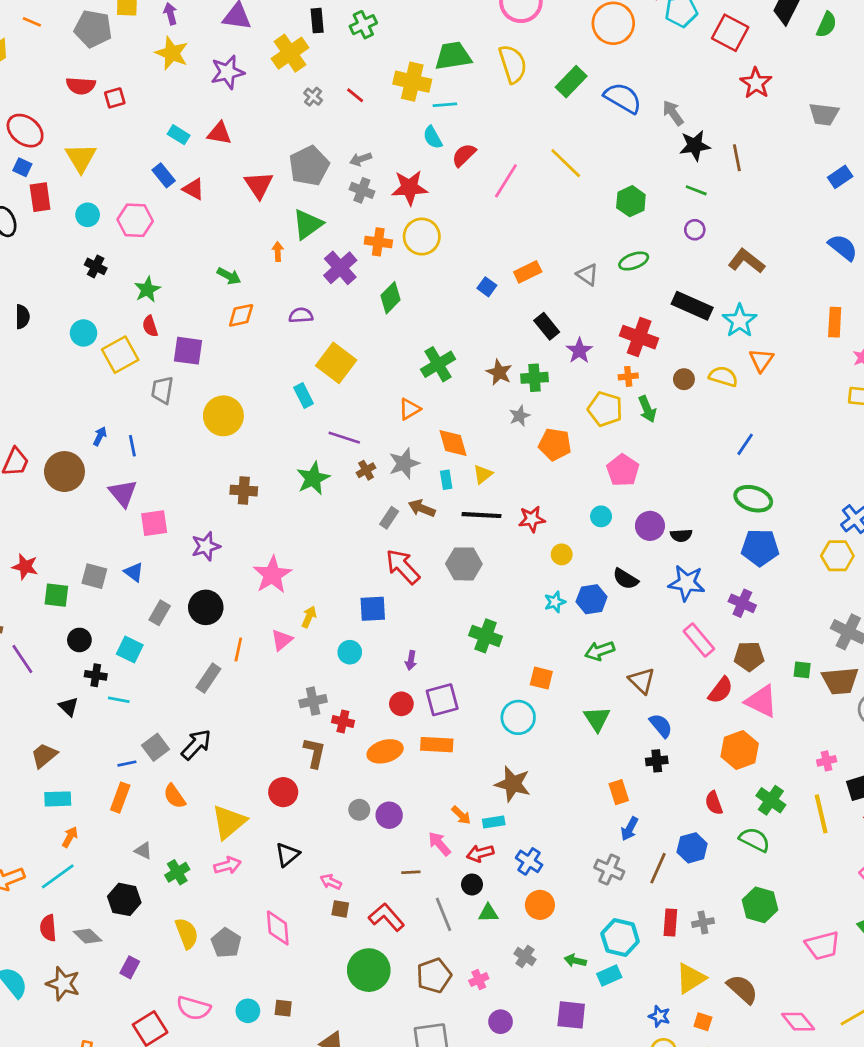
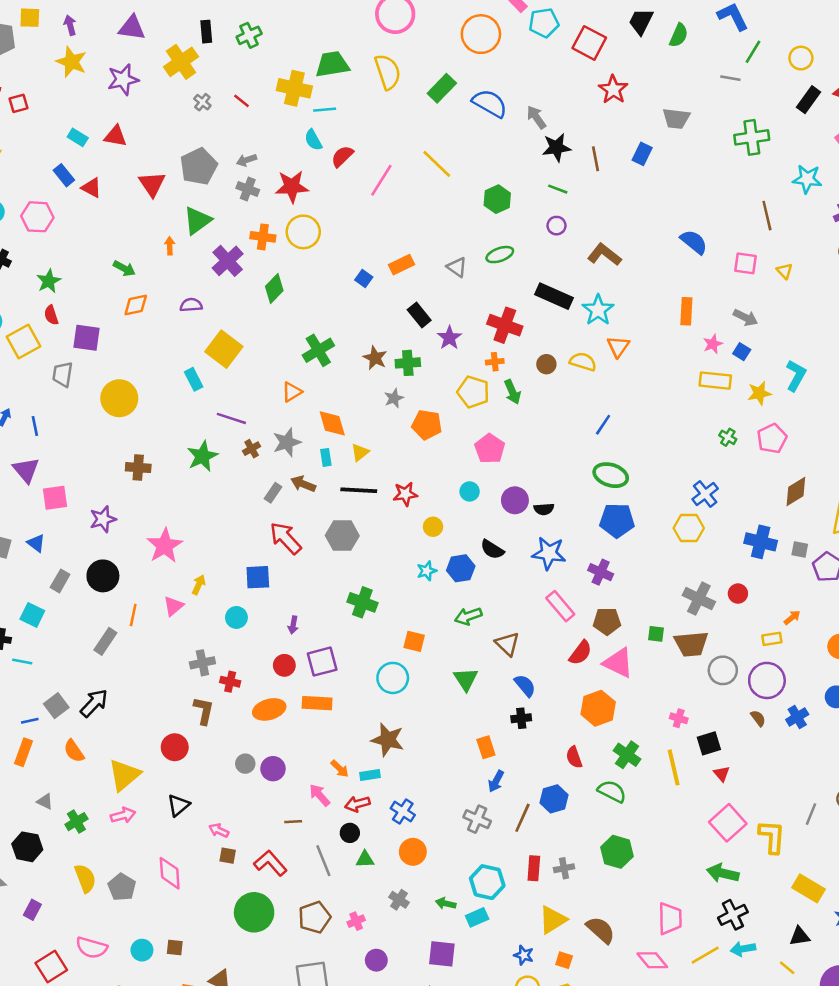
blue rectangle: (840, 177) -> (642, 154), moved, turned -30
pink cross: (827, 761) -> (679, 718), turned 30
pink trapezoid: (822, 946) -> (670, 919), moved, turned -76

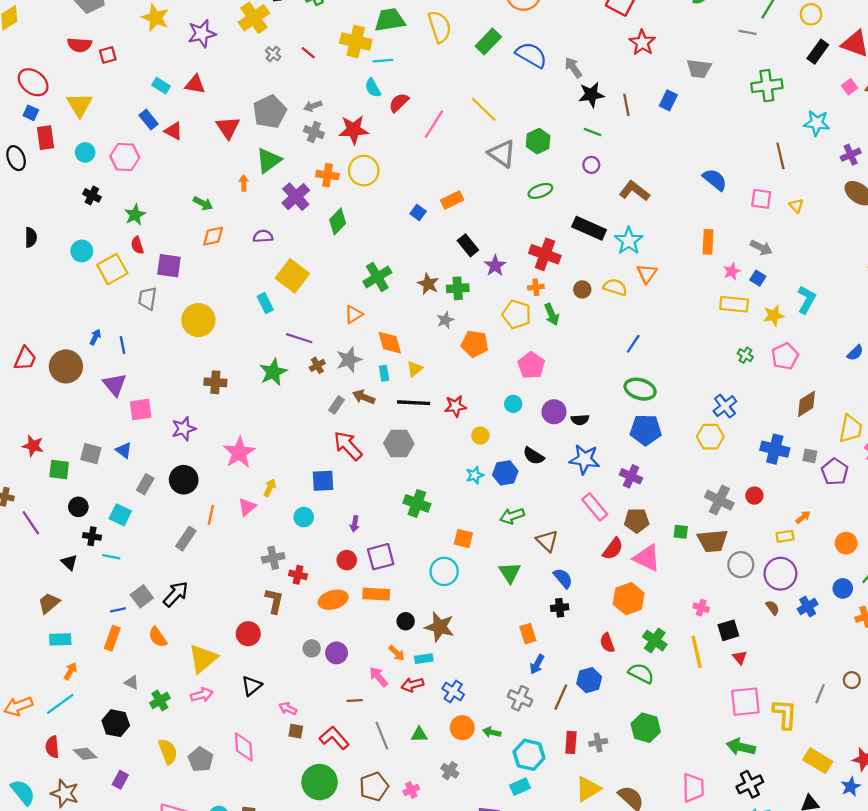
gray triangle: (457, 267) -> (502, 154), moved, size x1.5
pink square: (728, 823) -> (745, 702), turned 36
black circle: (350, 833) -> (406, 621), moved
green arrow: (446, 903) -> (492, 732), moved

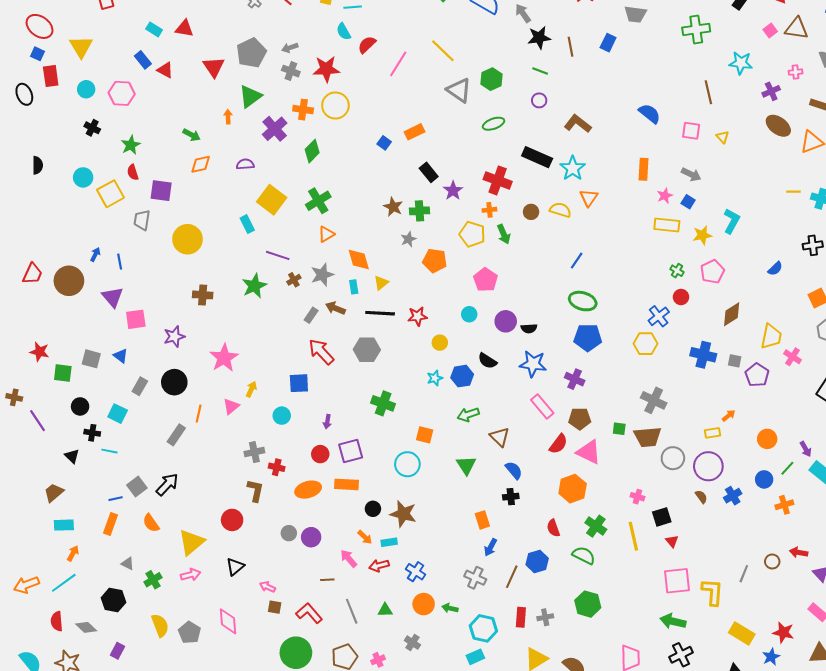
green cross: (377, 277) -> (318, 201), moved
red circle: (754, 496) -> (681, 297), moved

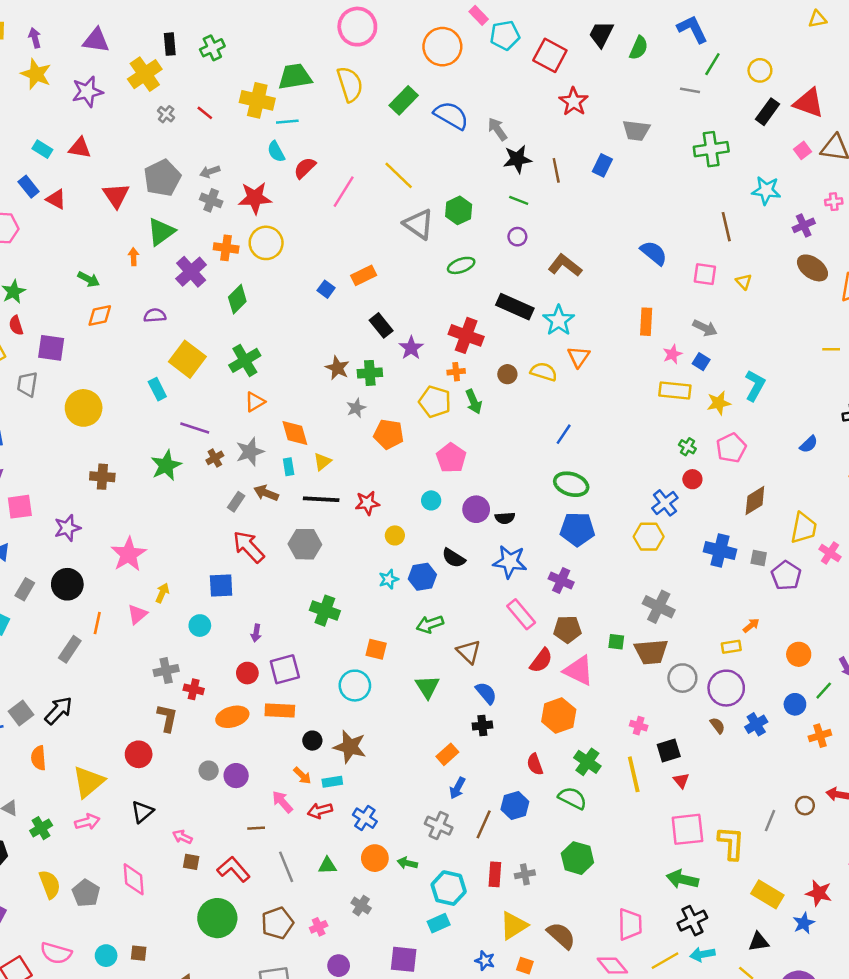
orange rectangle: (482, 520) -> (447, 754), turned 66
orange semicircle: (151, 523) -> (39, 758), turned 30

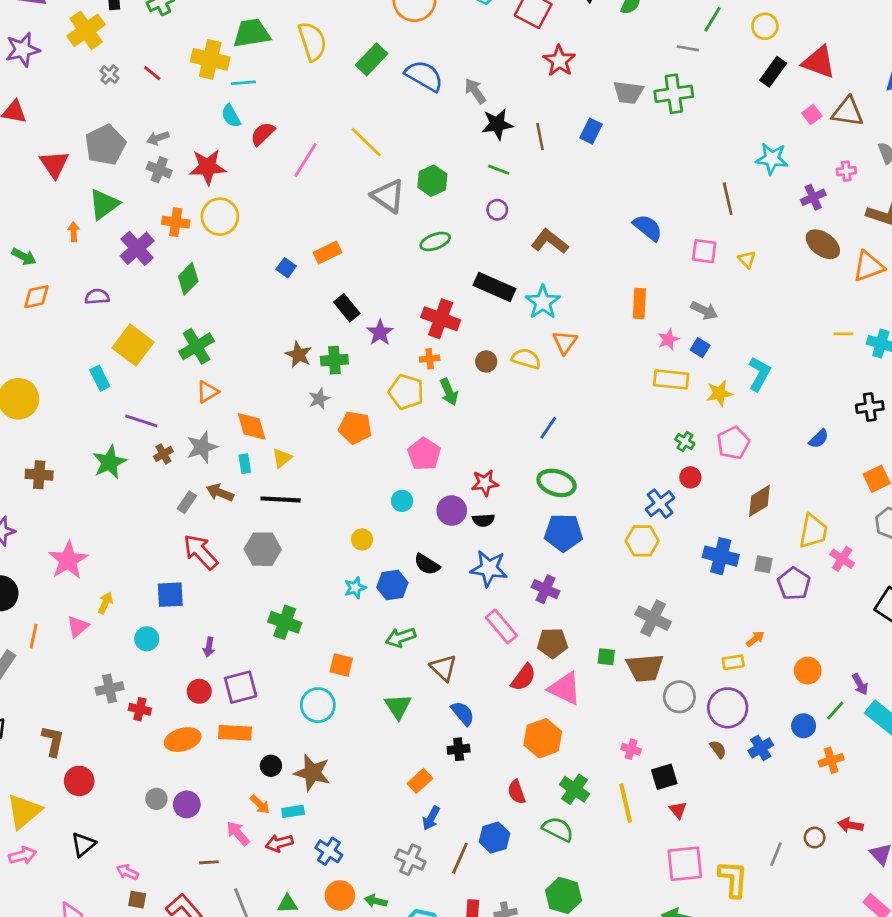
green cross: (711, 149) -> (674, 94), moved
red star: (367, 503) -> (485, 483), moved
brown L-shape: (167, 718) -> (53, 741), moved

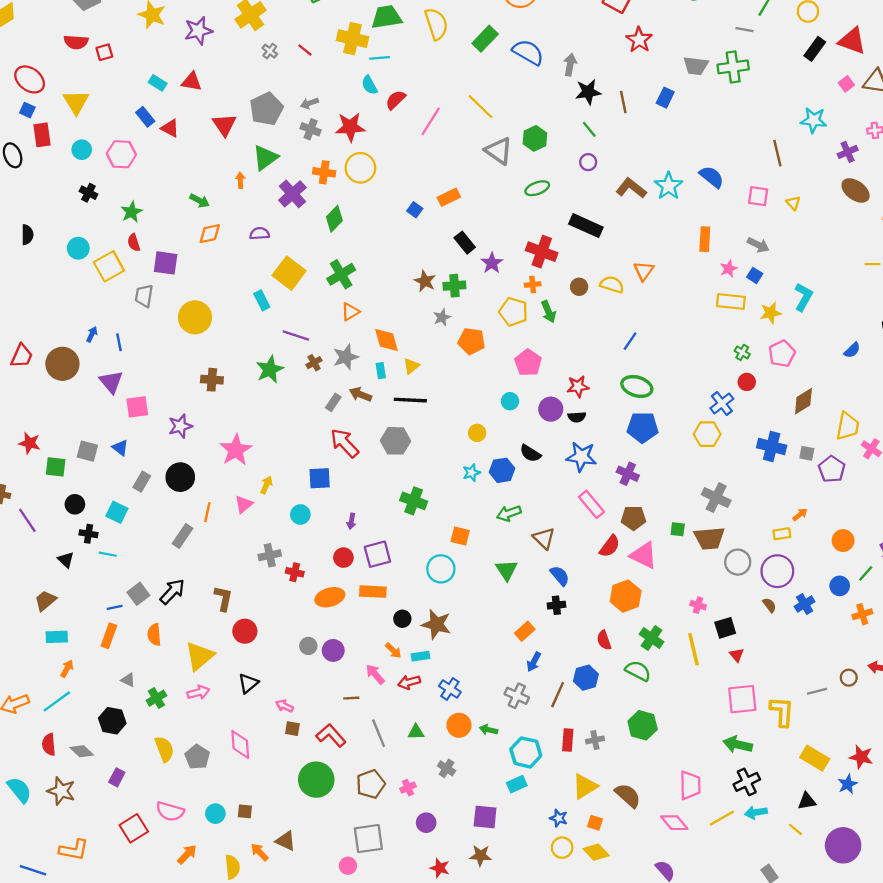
gray arrow: (475, 91) -> (570, 65), turned 45
green line: (499, 170) -> (589, 129), turned 30
cyan star: (543, 302) -> (669, 186), moved
gray line: (776, 854) -> (817, 691), turned 54

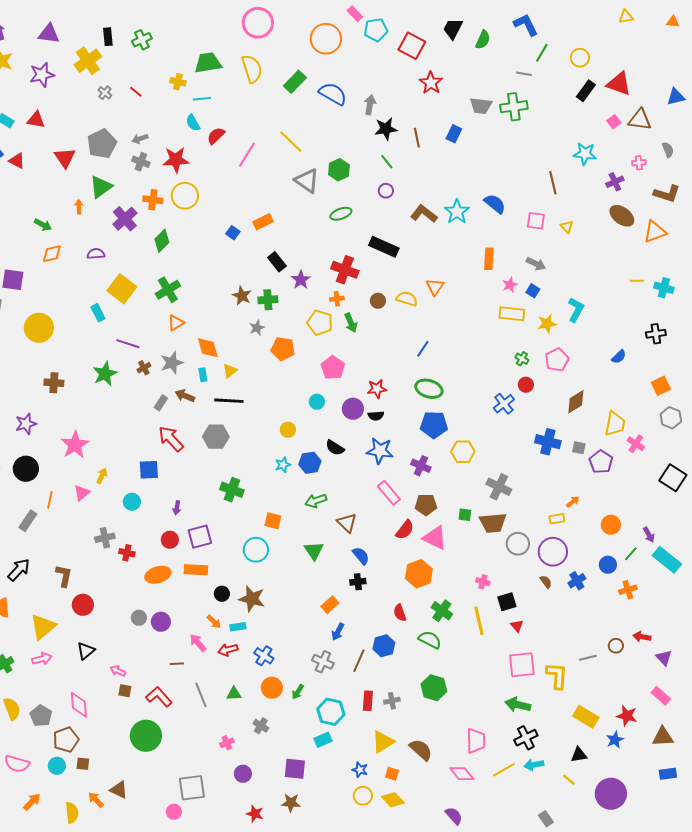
yellow cross: (352, 39) -> (178, 82), size x0.6
yellow hexagon: (707, 434) -> (463, 452), moved
green arrow: (488, 730) -> (298, 692), turned -70
brown pentagon: (371, 784) -> (66, 740), moved

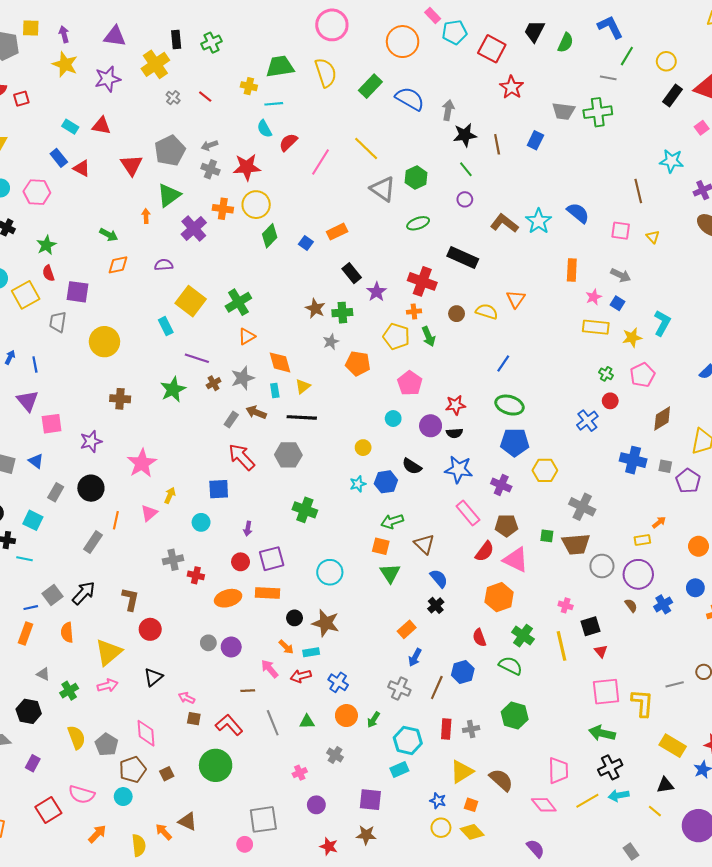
green diamond: (162, 241) -> (270, 236), moved
orange square: (273, 521) -> (381, 546), moved
black cross: (358, 582) -> (436, 605), turned -35
brown square: (83, 764) -> (167, 774), moved, turned -32

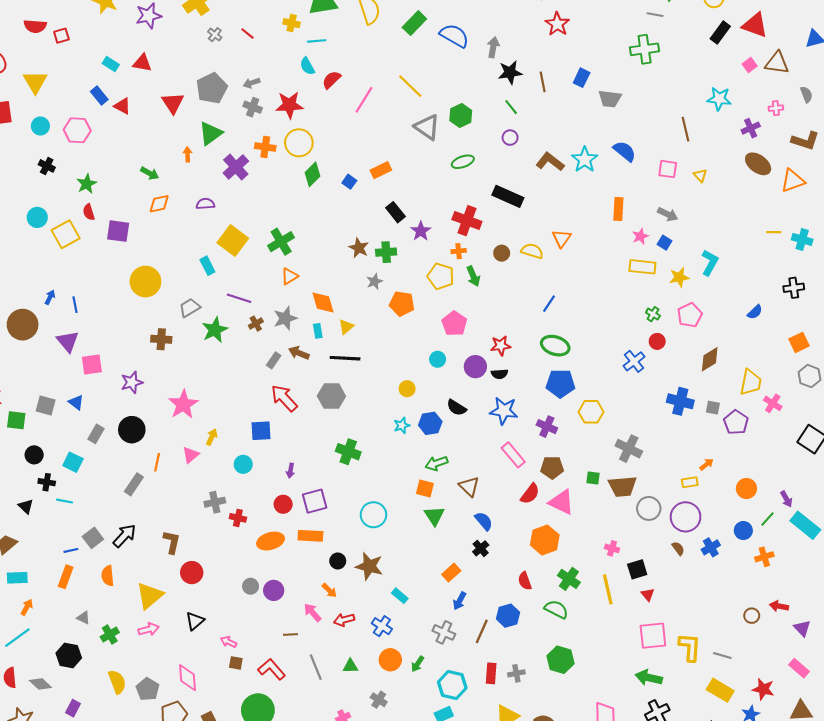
gray trapezoid: (563, 111) -> (610, 99), moved
gray trapezoid: (58, 322) -> (190, 308), moved, turned 50
cyan rectangle: (311, 652) -> (400, 596), moved, turned 49
gray line: (675, 684) -> (722, 656), moved, turned 30

